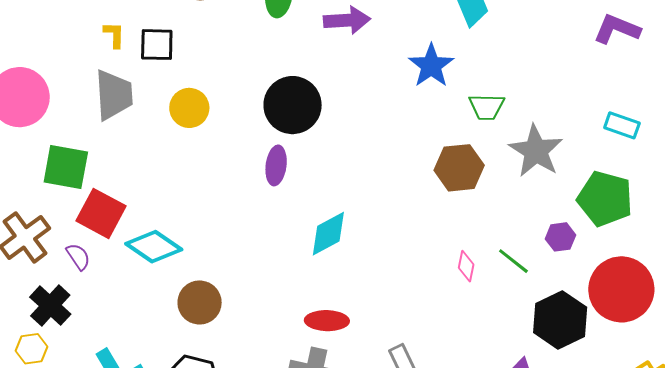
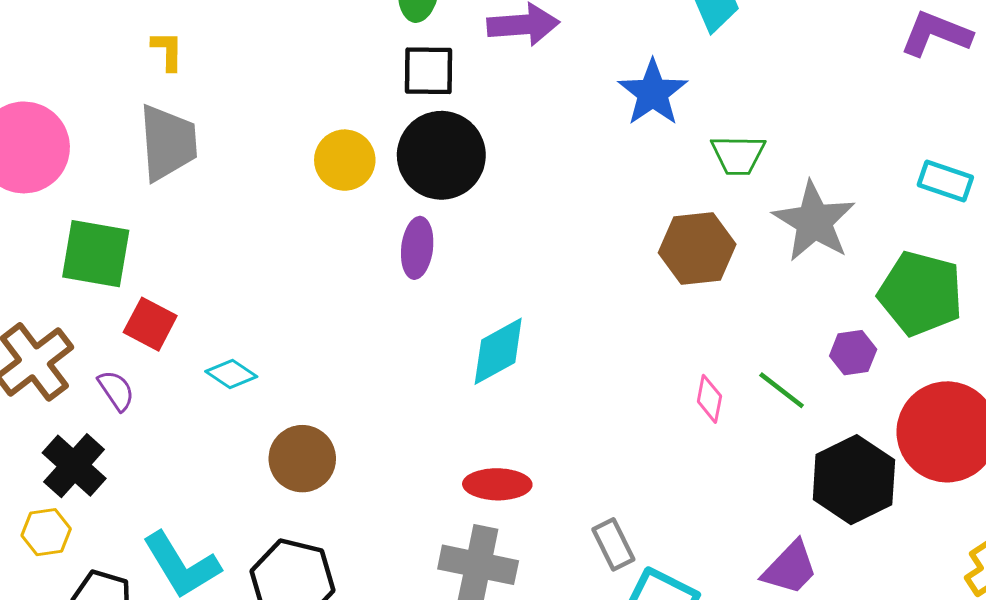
black square: (157, 45) -> (429, 71), moved
yellow circle: (189, 108) -> (345, 160), moved
red square: (101, 213) -> (150, 324), size x0.7
cyan diamond: (154, 247) -> (231, 374), size x0.6

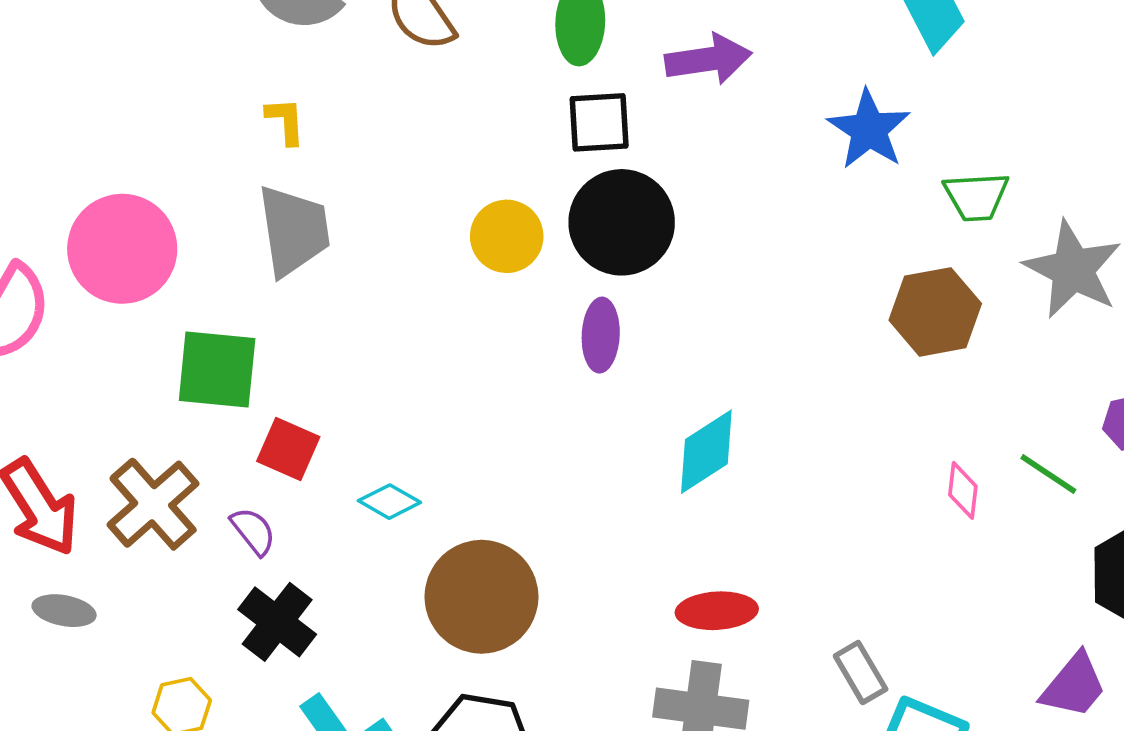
brown circle: (302, 459) -> (481, 597), size x1.4
black cross: (74, 466) -> (277, 622), moved

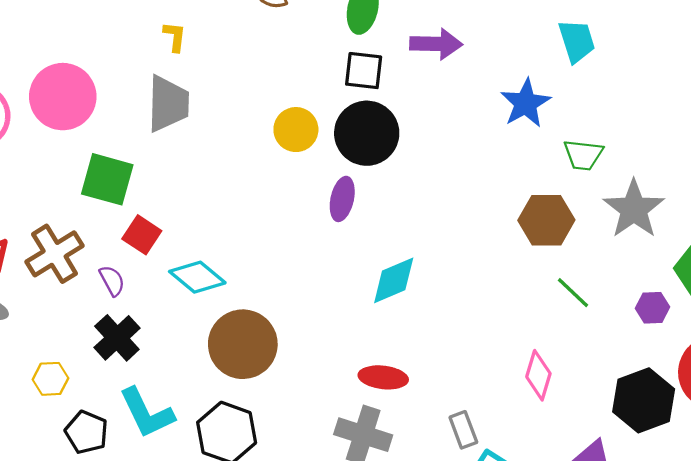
green line: (1048, 474) -> (573, 293), moved
pink diamond: (963, 490) -> (538, 375), moved, size x1.4
cyan diamond: (389, 502) -> (197, 277), size x1.5

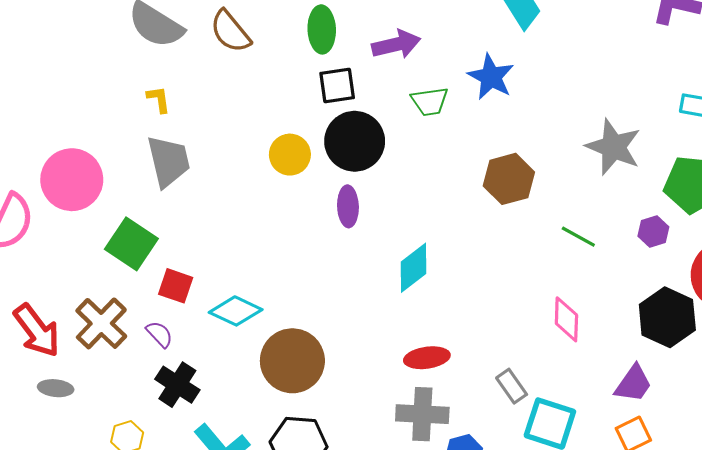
green trapezoid: (583, 155) -> (430, 101), moved
green square: (107, 179) -> (131, 244), turned 33
brown hexagon: (546, 220) -> (509, 179), moved

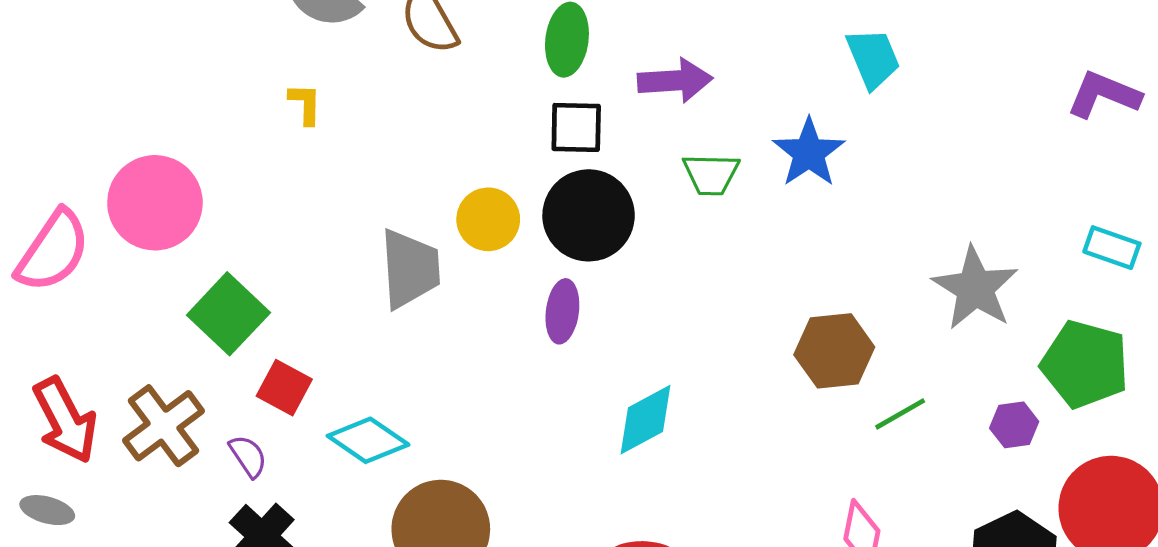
gray trapezoid: (169, 161) -> (410, 269), moved
brown hexagon: (509, 179) -> (834, 351), moved
green line: (578, 237) -> (900, 414), turned -68
gray ellipse: (56, 388) -> (47, 510), moved

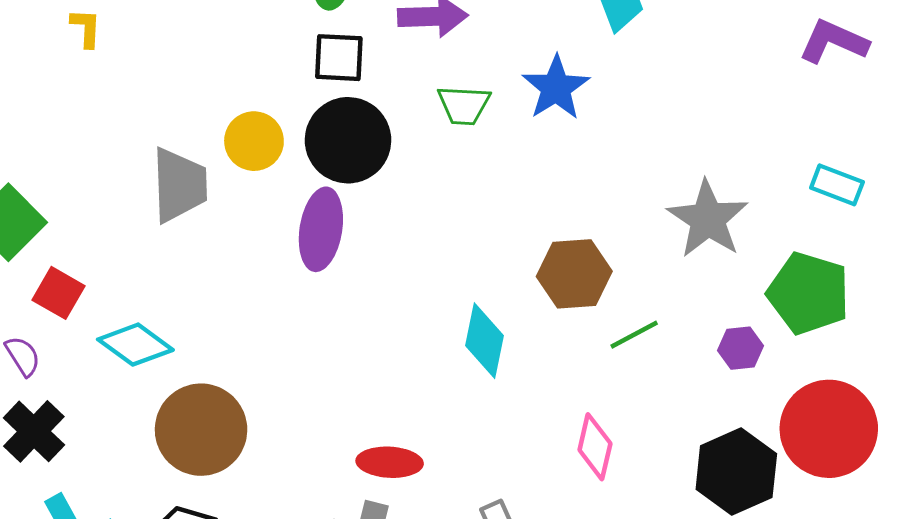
purple ellipse: (562, 311) -> (321, 229), size x1.4
cyan diamond: (646, 420) -> (485, 341), moved, turned -52

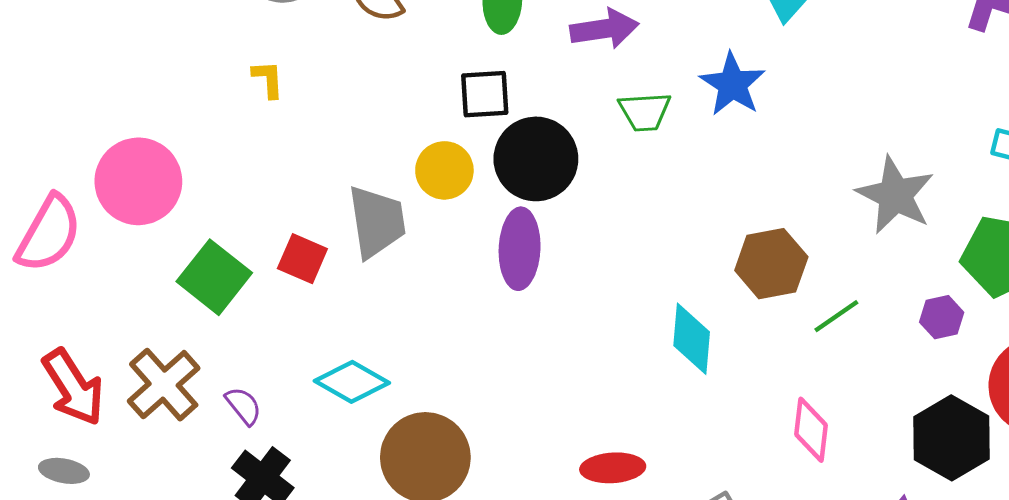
black square: (339, 58) -> (485, 94), moved
red square: (58, 293) -> (302, 259), moved

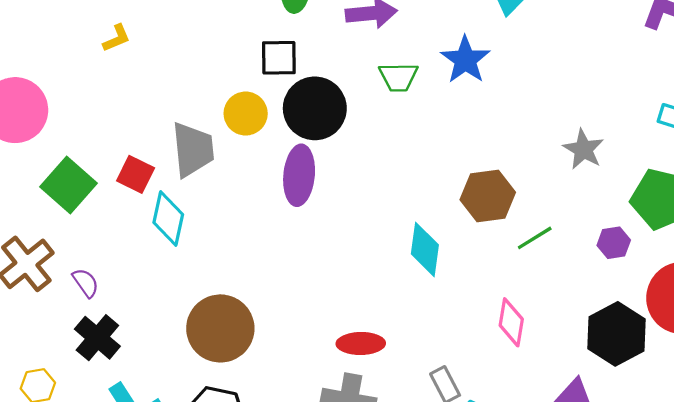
yellow L-shape: (268, 79) -> (117, 38), turned 68
gray star: (895, 195) -> (583, 149), size x0.7
cyan diamond: (352, 382) -> (168, 218), moved, turned 70

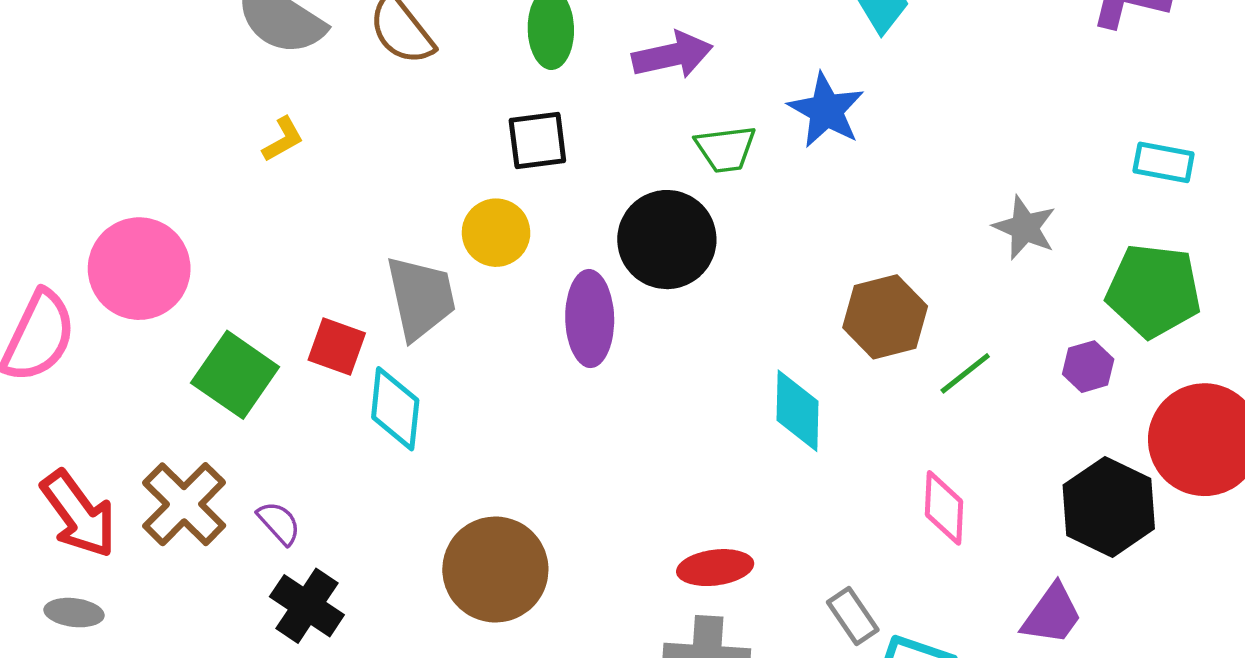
black circle: (315, 108) -> (667, 240), moved

